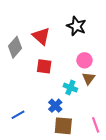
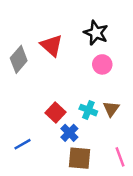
pink circle: (84, 60) -> (102, 64), moved
red square: (44, 66) -> (55, 113), moved, turned 35
brown triangle: (89, 78) -> (111, 109), moved

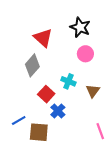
gray diamond: (19, 59) -> (32, 65), moved
cyan cross: (88, 110) -> (68, 81), moved
brown square: (79, 158) -> (39, 132), moved

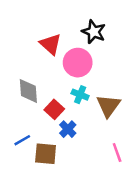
pink circle: (85, 54) -> (78, 63), moved, size x1.5
gray diamond: (32, 65) -> (28, 91), moved, turned -45
brown triangle: (93, 91) -> (108, 106), size x1.5

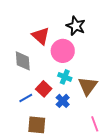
gray diamond: (28, 91) -> (23, 61), moved
blue cross: (68, 129) -> (63, 101), moved
blue line: (22, 140) -> (26, 98), moved

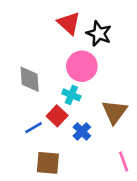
red triangle: (41, 36) -> (69, 23), moved
cyan cross: (65, 77) -> (71, 95), moved

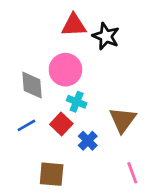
red triangle: (69, 23) -> (74, 25), turned -45
pink circle: (82, 66) -> (65, 70), moved
blue line: (34, 128) -> (26, 125), moved

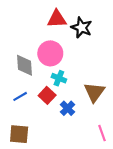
brown square: (52, 174) -> (19, 134), moved

